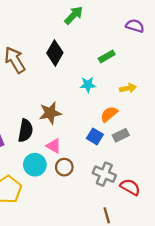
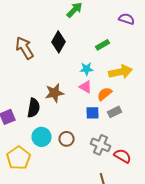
yellow arrow: (128, 88) -> (120, 72), size x1.6
blue square: (95, 136) -> (92, 113), turned -32
pink triangle: (54, 146) -> (86, 87), moved

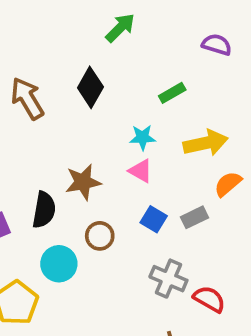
orange semicircle: (104, 94) -> (228, 184), moved
blue square: (92, 113) -> (154, 219), turned 32
brown circle: (66, 139) -> (100, 236), moved

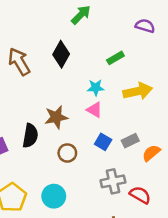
orange semicircle: (228, 184) -> (151, 153), moved
cyan circle: (59, 264) -> (54, 196), moved
gray cross: (168, 279) -> (113, 181), turned -35

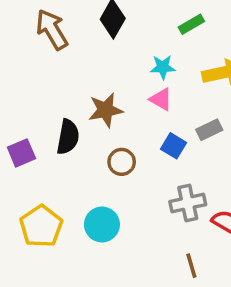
gray rectangle: (130, 141) -> (209, 130), moved

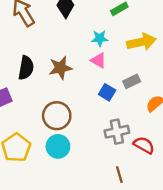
black semicircle: (68, 137) -> (26, 68), moved
brown circle: (122, 162) -> (57, 116), moved, size x1.5

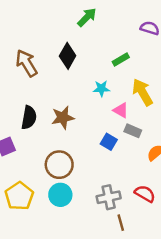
yellow arrow: (141, 42) -> (142, 92), turned -108
pink triangle: (98, 60) -> (121, 110), moved
gray rectangle: (132, 81) -> (133, 131), turned 49
gray cross: (117, 132) -> (109, 197), moved

